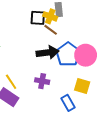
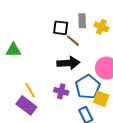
yellow cross: (50, 16) -> (101, 27), moved
blue pentagon: (68, 54) -> (88, 87), moved

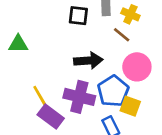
brown line: (73, 41) -> (122, 35), moved
purple cross: (61, 91) -> (79, 97), size x1.6
purple rectangle: (26, 105) -> (51, 117), moved

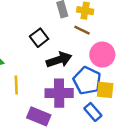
black square: (78, 16) -> (39, 38), moved, turned -30
yellow line: (40, 95) -> (16, 85), moved, turned 42

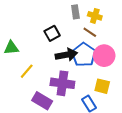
blue pentagon: (87, 81) -> (84, 55), moved
yellow line: (16, 85) -> (27, 71), turned 35

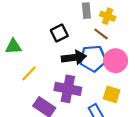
blue pentagon: (84, 55) -> (93, 58), turned 30

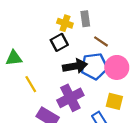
yellow cross: (108, 16) -> (65, 23), moved
yellow line: (29, 73) -> (31, 84), turned -72
purple cross: (68, 89) -> (70, 98), turned -35

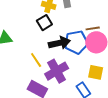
brown line: (101, 41) -> (93, 28), moved, turned -40
yellow line: (31, 84) -> (36, 60), moved

